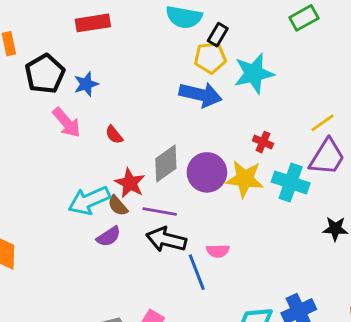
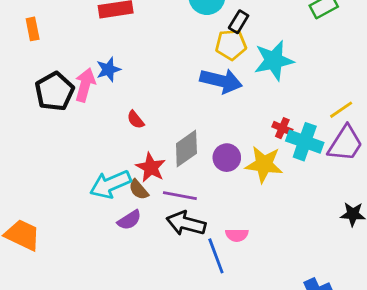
black pentagon: (45, 74) -> (55, 91), moved
pink arrow: (67, 123) -> (85, 85), moved, turned -124
purple circle: (207, 172) -> (227, 158), size x0.7
cyan cross: (291, 183) -> (305, 142), moved

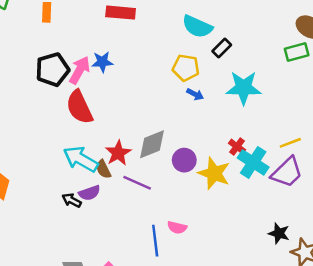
yellow pentagon: (231, 45) -> (186, 68), moved
blue arrow: (221, 81) -> (195, 94), size x0.5
red semicircle: (136, 120) -> (79, 107), moved, size x2.0
cyan arrow: (110, 184) -> (81, 159), turned 40
black arrow: (186, 223) -> (72, 200), moved, size x0.6

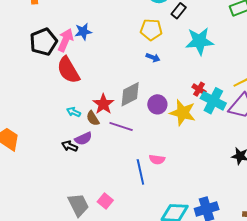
blue arrow: (195, 94) -> (153, 58), moved
cyan arrow: (81, 159) -> (74, 112), size x0.5

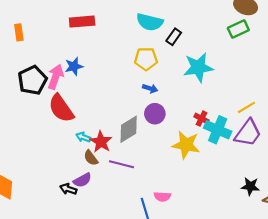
purple circle: (157, 104) -> (155, 114), moved
cyan arrow: (74, 112) -> (83, 137), moved

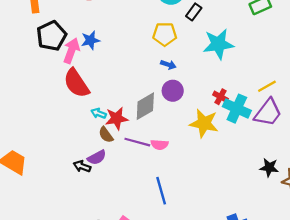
black pentagon: (32, 80) -> (52, 36), moved
red star: (101, 142) -> (117, 118), turned 30
pink semicircle: (162, 197) -> (160, 145), moved

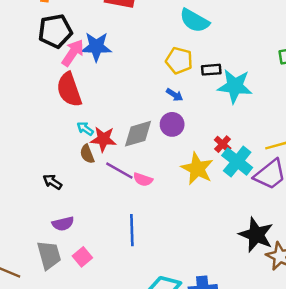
black rectangle: (194, 12) -> (211, 70), moved, turned 35
blue star: (90, 40) -> (96, 47), size x1.4
purple semicircle: (97, 157) -> (63, 224), moved
black star: (269, 167) -> (256, 235), size x1.6

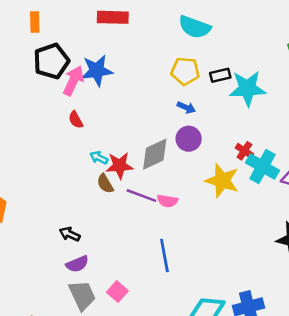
red semicircle: (69, 90) -> (76, 120), size x0.5
black arrow: (52, 182) -> (70, 234), moved
purple semicircle: (63, 224) -> (77, 264), moved

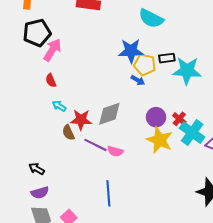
blue star: (97, 71) -> (131, 51), moved
yellow pentagon: (185, 71) -> (145, 65), moved
purple circle: (189, 139) -> (156, 117), moved
cyan arrow: (99, 158) -> (59, 106), moved

